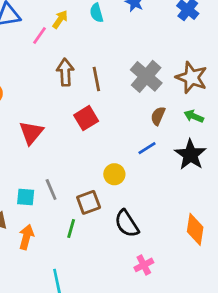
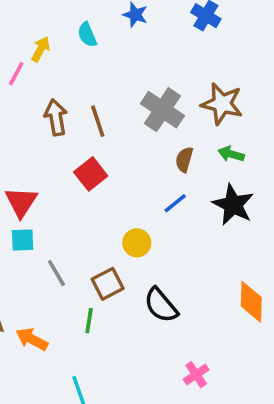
cyan square: (26, 197) -> (23, 240), moved
orange arrow: (26, 237) -> (32, 339), turned -70
pink cross: (144, 265) -> (196, 375), moved

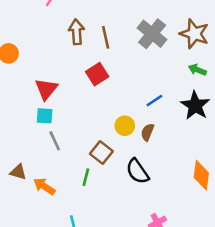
brown semicircle: (184, 159) -> (147, 132), moved
gray line: (56, 273) -> (55, 141), moved
brown square: (108, 284) -> (101, 153), turned -30

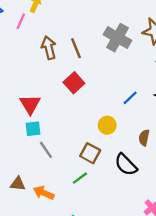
brown semicircle: (147, 132) -> (144, 138), moved
green line: (86, 177) -> (80, 178), turned 49

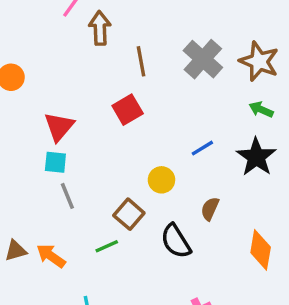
brown arrow: (49, 48) -> (100, 28), moved
brown triangle: (18, 184) -> (16, 251), moved, turned -35

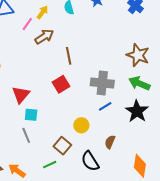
brown arrow: (100, 28) -> (44, 37), turned 60
gray cross: (203, 59) -> (102, 83), moved, turned -35
green arrow: (261, 110) -> (139, 83), size x1.5
cyan square: (55, 162) -> (31, 115), moved

